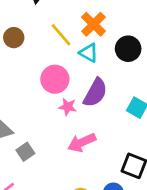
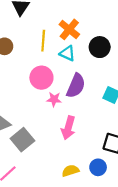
yellow line: (61, 35) -> (43, 41), turned 50
pink arrow: (82, 142) -> (68, 128), turned -45
gray square: (25, 152) -> (22, 140), size x1.5

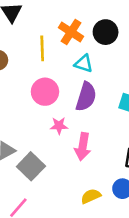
black circle: (100, 47) -> (106, 32), moved
cyan triangle: (67, 53) -> (84, 64), moved
pink star: (54, 99) -> (59, 126), moved

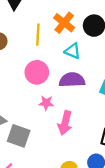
purple semicircle: (86, 97) -> (72, 80), turned -115
gray square: (31, 166) -> (19, 136), turned -30

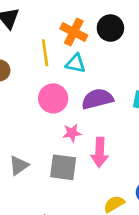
cyan triangle: (73, 51) -> (76, 63), moved
gray square: (19, 136) -> (63, 167), moved

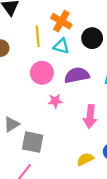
black circle: (110, 28) -> (92, 38), moved
pink arrow: (100, 152) -> (90, 116), moved
gray square: (63, 167) -> (33, 142), moved

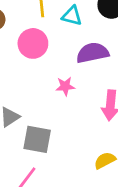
pink circle: (42, 73) -> (33, 43), moved

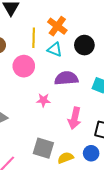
gray square: (37, 139) -> (43, 148), moved

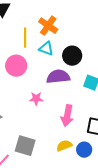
black circle: (84, 45) -> (72, 56), moved
gray square: (43, 148) -> (25, 146), moved
yellow semicircle: (66, 158) -> (64, 146), moved

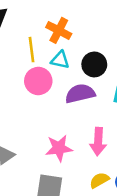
pink circle: (16, 66) -> (38, 81), moved
pink star: (36, 99) -> (59, 148), moved, size x1.5

